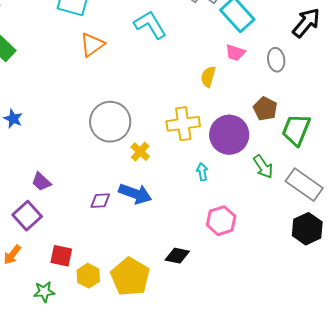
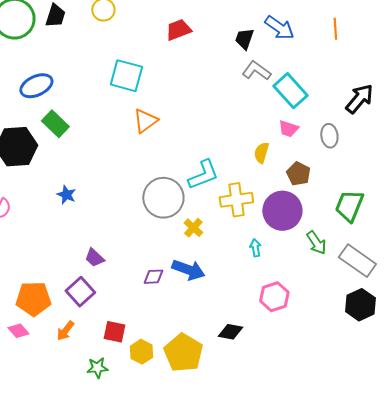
cyan L-shape: (150, 25) -> (203, 175), moved, turned 100
brown pentagon: (265, 109) -> (298, 174), moved

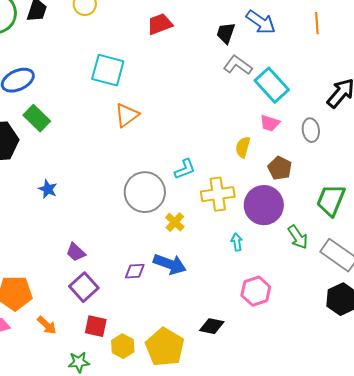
cyan L-shape: (203, 175) -> (185, 169), size x0.7
purple square: (80, 292) -> (84, 287), moved
orange arrow: (65, 331) -> (47, 325), turned -85

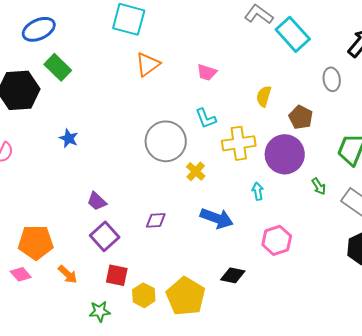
pink trapezoid: (270, 123) -> (207, 72), moved
cyan L-shape: (185, 169) -> (206, 118), turned 90
green arrow: (298, 237) -> (319, 186), size x0.7
blue arrow: (170, 264) -> (217, 218), moved

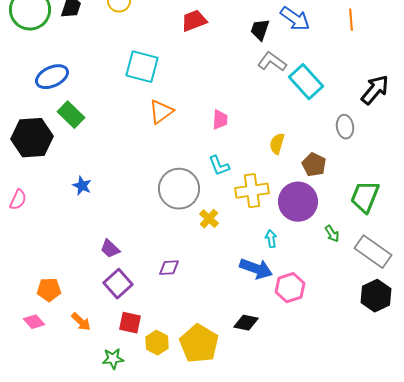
pink trapezoid: (207, 72) -> (220, 120), turned -105
blue arrow: (217, 218) -> (256, 269), moved
orange pentagon: (36, 242) -> (49, 290), size x0.7

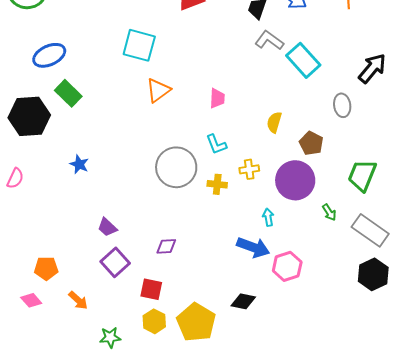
yellow cross: (252, 191) -> (249, 169), size x0.6
yellow cross: (209, 219) -> (217, 184), moved, turned -36
red square: (130, 323) -> (151, 289), moved

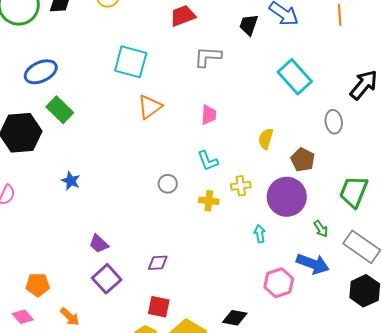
gray L-shape: (269, 40) -> (208, 57), moved, turned -32
gray circle: (176, 167) -> (168, 184), size x0.5
blue arrow: (253, 247) -> (313, 264), moved
red square: (151, 289) -> (159, 307), moved

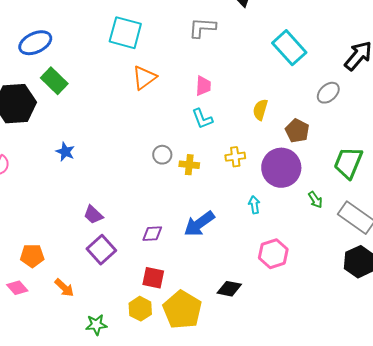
gray ellipse: (334, 122) -> (328, 93), turned 55
cyan L-shape: (208, 161) -> (202, 119), moved
yellow cross: (209, 201) -> (189, 165), moved
blue arrow: (313, 264) -> (199, 224), moved, turned 124

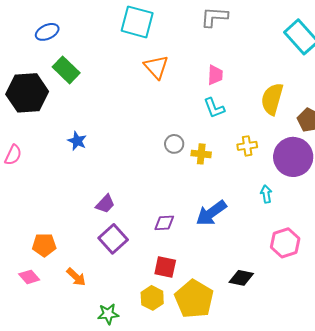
blue ellipse: (35, 43) -> (47, 32), size x0.7
orange triangle: (144, 78) -> (156, 67), turned -36
yellow semicircle: (260, 110) -> (272, 99), size x1.5
purple trapezoid: (93, 215) -> (105, 204), turned -90

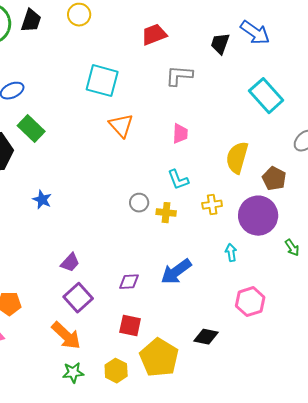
cyan L-shape: (214, 108) -> (178, 180), moved
orange arrow: (76, 277) -> (66, 336), moved, size x1.5
yellow hexagon: (152, 298) -> (116, 371), moved

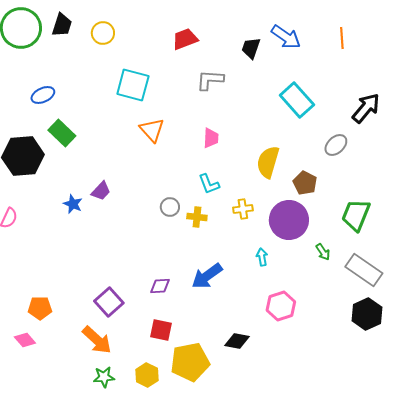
yellow circle: (79, 15) -> (103, 33), moved
purple trapezoid: (70, 263) -> (101, 191), moved
yellow pentagon: (159, 358) -> (190, 362), turned 30

